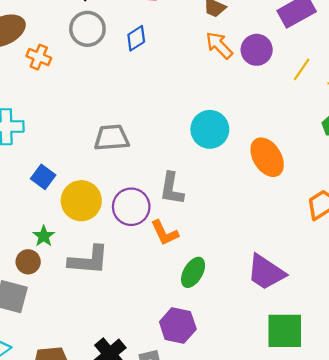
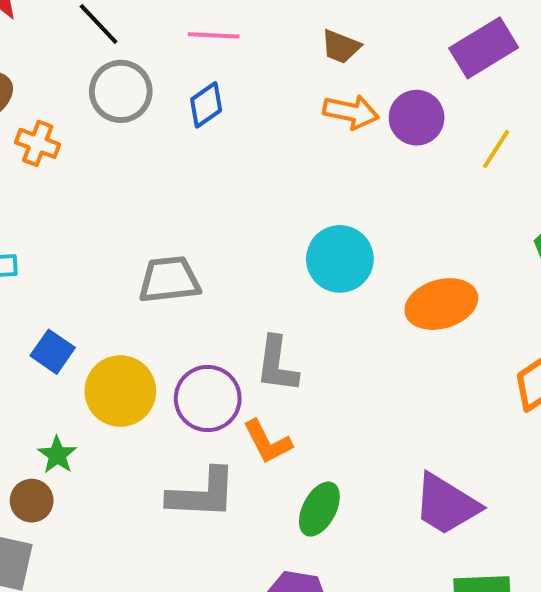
orange arrow: (219, 45) -> (351, 112), turned 148
orange ellipse: (267, 157) -> (441, 304), turned -72
gray L-shape: (89, 260) -> (202, 494), moved

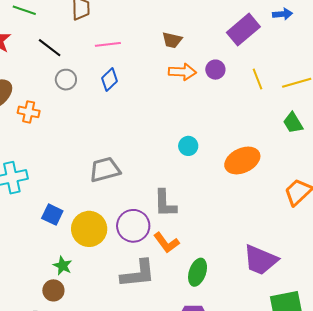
gray circle: (121, 91) -> (66, 80), size x0.7
purple circle: (417, 118) -> (215, 70), size x0.7
yellow line: (496, 149) -> (258, 79), turned -45
cyan circle: (340, 259) -> (188, 146), size x0.6

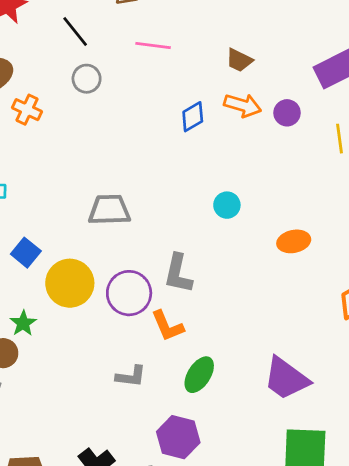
blue diamond: (110, 80) -> (193, 117), moved
orange ellipse: (242, 160) -> (294, 241), size x0.7
gray L-shape: (138, 274) -> (131, 376), moved, size x0.6

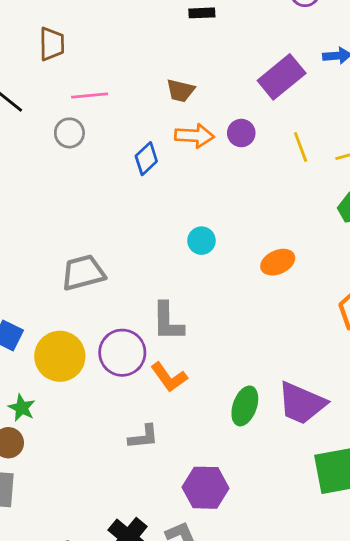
gray circle: (87, 79) -> (69, 133), moved
green ellipse: (199, 375) -> (245, 406), moved

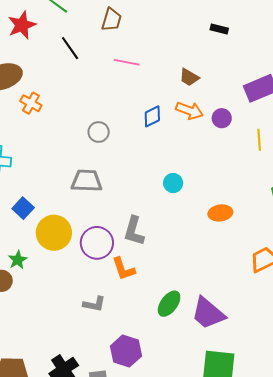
gray circle: (69, 133) -> (99, 132), moved

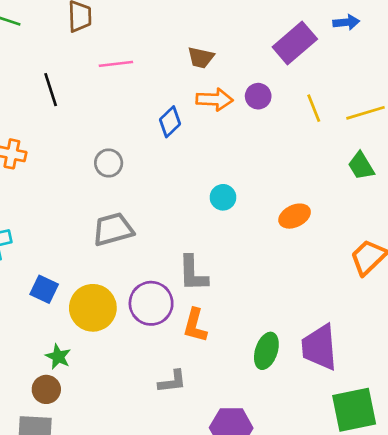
black line: (70, 48) -> (51, 90), moved, turned 35
orange L-shape: (124, 269) -> (195, 325), turned 52
purple trapezoid: (208, 313) -> (319, 347), turned 63

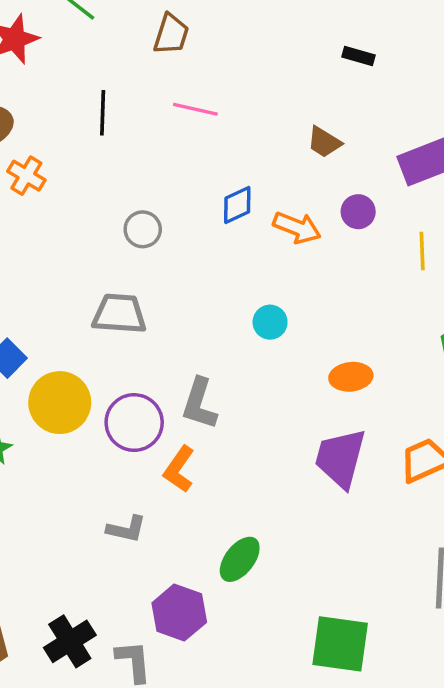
brown trapezoid: (201, 58) -> (324, 142), moved
orange arrow: (214, 100) -> (297, 228), moved
purple trapezoid: (319, 347) -> (340, 458), moved
green ellipse: (266, 351) -> (240, 559), moved

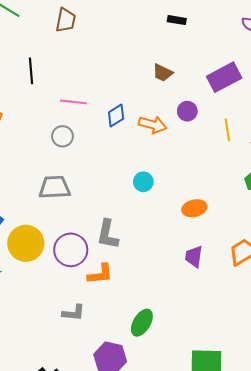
pink line: (195, 109) -> (74, 102), moved
purple trapezoid: (340, 458) -> (194, 257), size x0.6
orange L-shape: (179, 469) -> (100, 274), turned -124

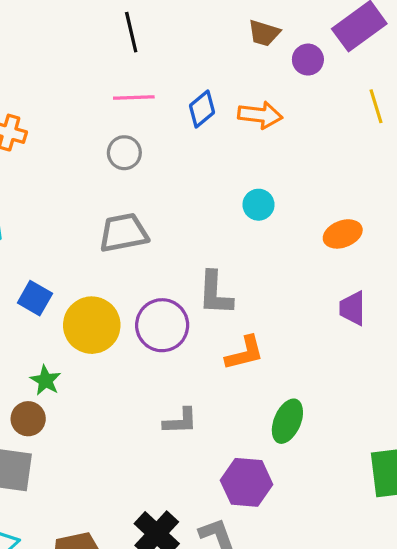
black line: (31, 71) -> (131, 32), moved
purple circle: (187, 111) -> (308, 60), moved
orange L-shape: (100, 274) -> (245, 353), moved

